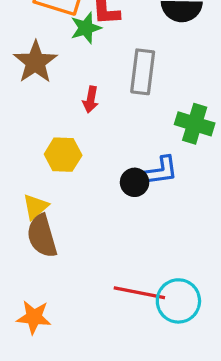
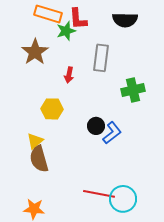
green cross: (195, 124) -> (133, 90), turned -30
blue L-shape: (161, 171) -> (112, 133), moved, turned -30

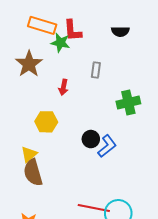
black semicircle: (125, 20) -> (120, 31), size x0.7
green star: (66, 31) -> (60, 43), turned 30
gray rectangle: (101, 58) -> (96, 70), size x0.6

